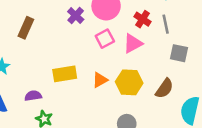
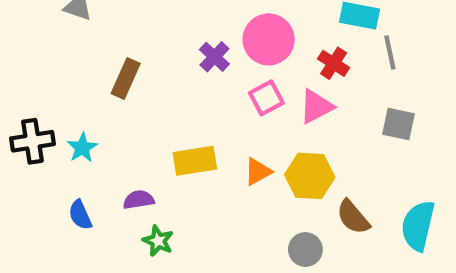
gray line: (166, 24) -> (390, 52), moved
brown semicircle: (164, 88) -> (353, 217), moved, turned 105

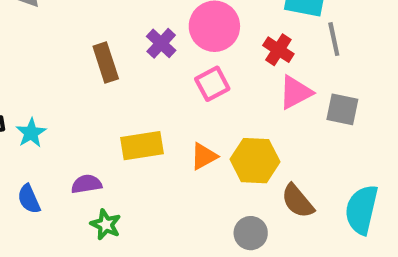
brown rectangle: (126, 78) -> (106, 62), moved, turned -42
pink triangle: (316, 107) -> (295, 92), moved

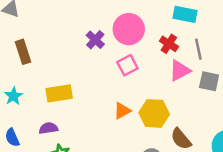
gray line: (334, 39) -> (198, 49), moved
brown rectangle: (106, 62) -> (23, 52), moved
yellow rectangle: (142, 146) -> (59, 93), moved

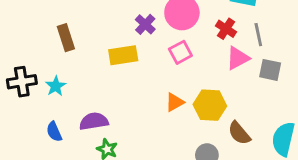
yellow rectangle: (59, 93) -> (123, 55), moved
purple semicircle: (48, 128) -> (94, 121), size x1.4

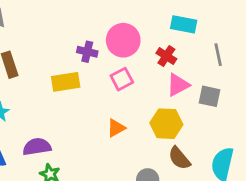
purple cross: (145, 24) -> (87, 52), turned -30
gray line: (258, 35) -> (218, 55), moved
yellow hexagon: (210, 105) -> (166, 124), moved

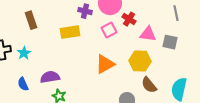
red cross: (166, 56) -> (129, 19), moved
pink triangle: (178, 85) -> (148, 34), turned 36
orange triangle: (116, 128) -> (105, 64), size x1.5

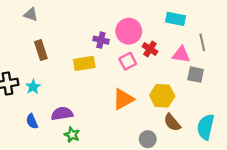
pink triangle: (148, 34) -> (181, 55), moved

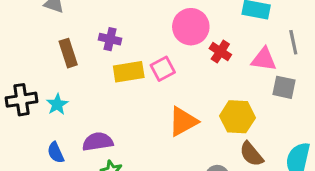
purple cross: (101, 40) -> (110, 39), moved
pink square: (128, 61) -> (163, 69), moved

